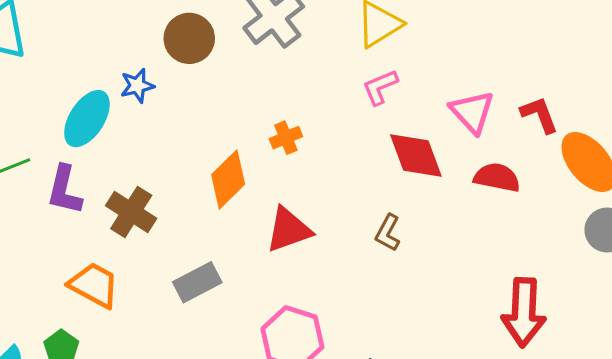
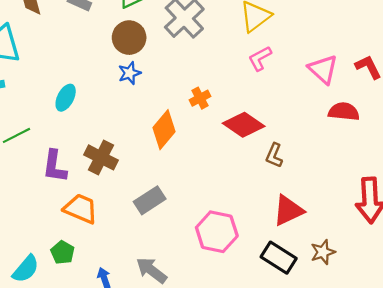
blue star: (137, 86) -> (129, 73), moved
cyan ellipse: (87, 119) -> (66, 98), size x0.7
red diamond: (416, 155) -> (244, 125), moved, turned -30
purple L-shape: (64, 190) -> (55, 166), moved
red triangle: (288, 230) -> (288, 211), moved

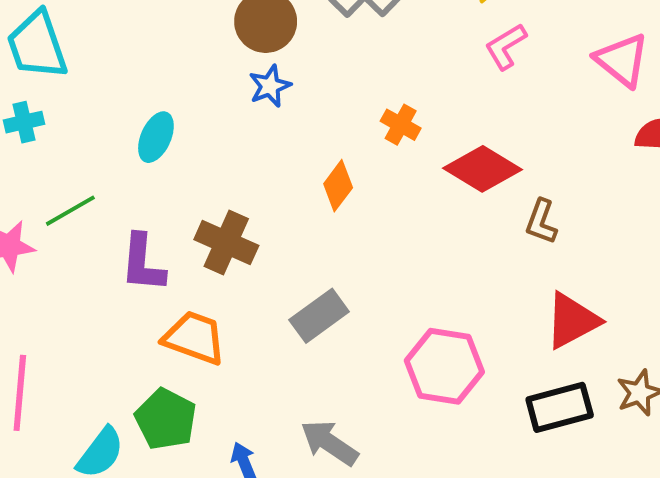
orange cross: (200, 98) -> (401, 125), turned -30
orange diamond: (164, 130) -> (338, 186), size x0.7
green pentagon: (63, 252) -> (166, 419), size x1.4
black rectangle: (279, 258) -> (560, 407), turned -44

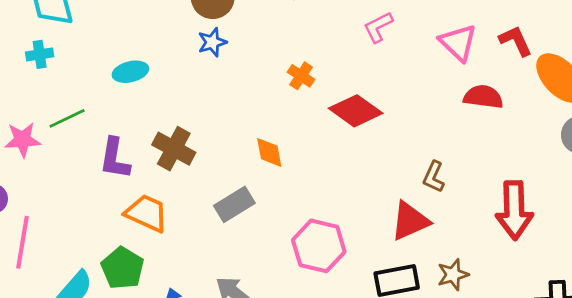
cyan ellipse: (156, 137) -> (130, 72), turned 48
orange diamond: (338, 186) -> (269, 152), moved, turned -52
brown L-shape: (541, 222) -> (434, 177), moved

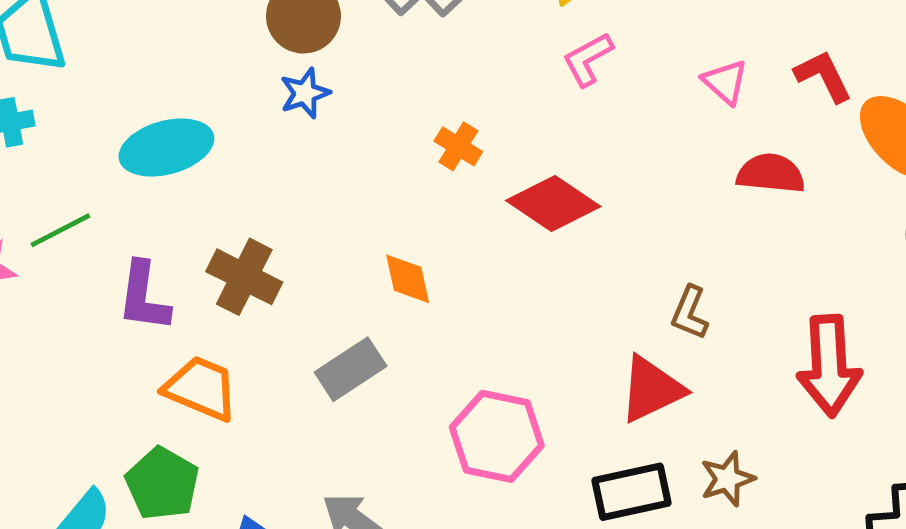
pink triangle: (458, 43) -> (725, 82), size x0.7
cyan ellipse: (130, 72) -> (166, 147), size x1.5

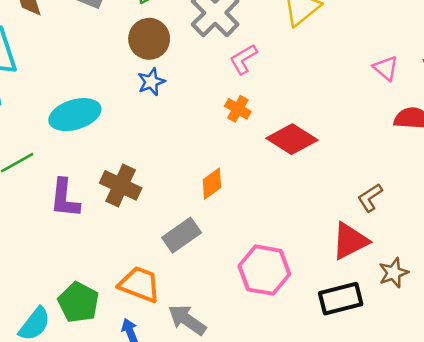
pink L-shape: (588, 59) -> (243, 59), moved
orange diamond: (408, 279) -> (212, 184), turned 68
brown L-shape: (690, 313) -> (370, 198), turned 36
orange trapezoid: (201, 388) -> (139, 284), moved
brown star: (727, 479) -> (394, 273), moved

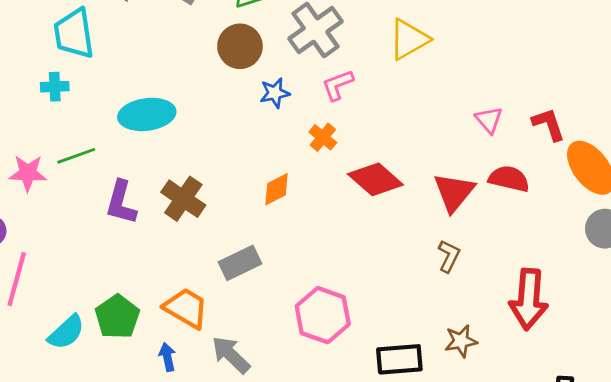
blue star: (151, 82) -> (275, 93), moved
orange diamond: (212, 184) -> (276, 189), moved
brown L-shape: (370, 198) -> (449, 256), turned 140
red triangle: (350, 241) -> (454, 192), moved, turned -33

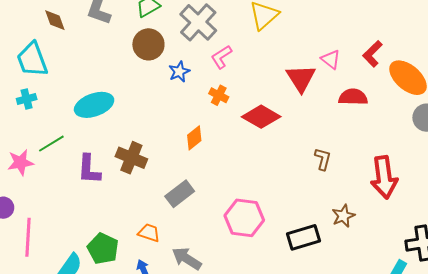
red L-shape: (548, 124) -> (372, 54), turned -104
red triangle: (454, 192) -> (301, 78), moved
orange trapezoid: (186, 308) -> (149, 233), size x0.7

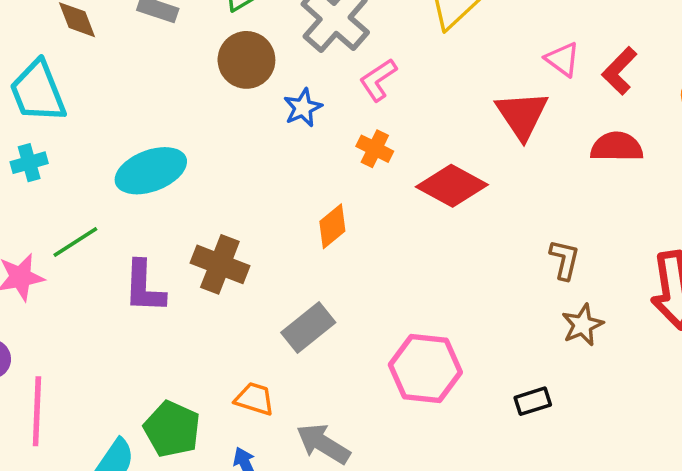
red L-shape: (372, 54) -> (619, 71), moved
pink triangle: (331, 59) -> (563, 59), moved
brown star: (343, 216) -> (583, 325), moved
black rectangle: (304, 237) -> (533, 401), size x0.6

